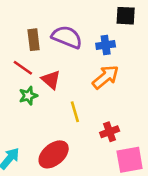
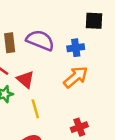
yellow line: (75, 112) -> (35, 109), moved

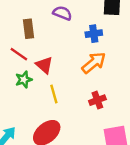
purple semicircle: (40, 40) -> (62, 13), moved, size x0.7
red cross: (79, 127) -> (97, 100), moved

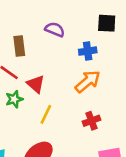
yellow line: (54, 94) -> (46, 114), turned 42

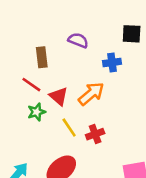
orange arrow: (88, 81) -> (91, 94), moved
yellow line: (46, 114) -> (69, 128), turned -60
red cross: (91, 121) -> (95, 134), moved

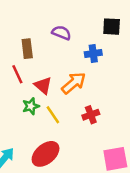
red line: (31, 85) -> (17, 74), turned 30
green star: (37, 112) -> (31, 106), moved
red cross: (95, 134) -> (91, 115), moved

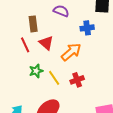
red triangle: (43, 85) -> (46, 43), moved
red cross: (91, 115) -> (77, 80), moved

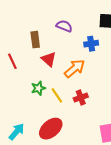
red line: (25, 45) -> (12, 61), moved

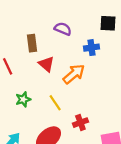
green star: (38, 88) -> (23, 99), moved
red cross: (81, 98) -> (80, 123), moved

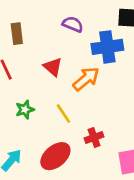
brown rectangle: (32, 43) -> (17, 34), moved
blue cross: (91, 48) -> (107, 47), size x1.6

